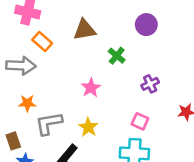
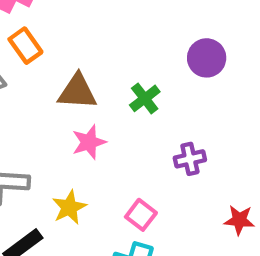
brown triangle: (85, 30) -> (77, 92), moved
pink square: (140, 121) -> (141, 215), moved

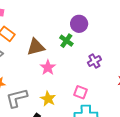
purple circle: (207, 58) -> (79, 24), moved

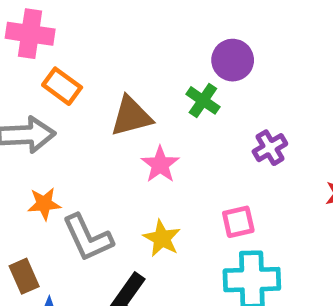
pink square: (81, 92) -> (238, 222), turned -32
gray L-shape: (17, 98) -> (88, 238), turned -100

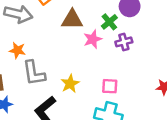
purple cross: (270, 148) -> (124, 42), moved
pink star: (160, 164) -> (93, 39), moved

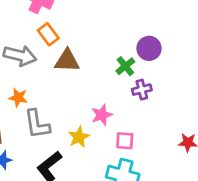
brown triangle: (72, 20) -> (67, 61), moved
pink star: (93, 39) -> (102, 115), moved

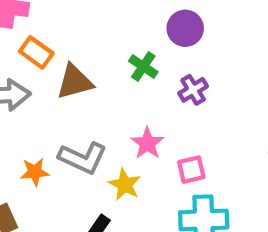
green cross: (125, 66) -> (143, 66), moved
orange star: (18, 98) -> (35, 172), moved
gray L-shape: (37, 124) -> (83, 158), moved, turned -40

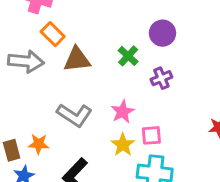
orange star: (35, 172) -> (39, 144), moved
yellow star: (125, 185) -> (123, 145), moved

